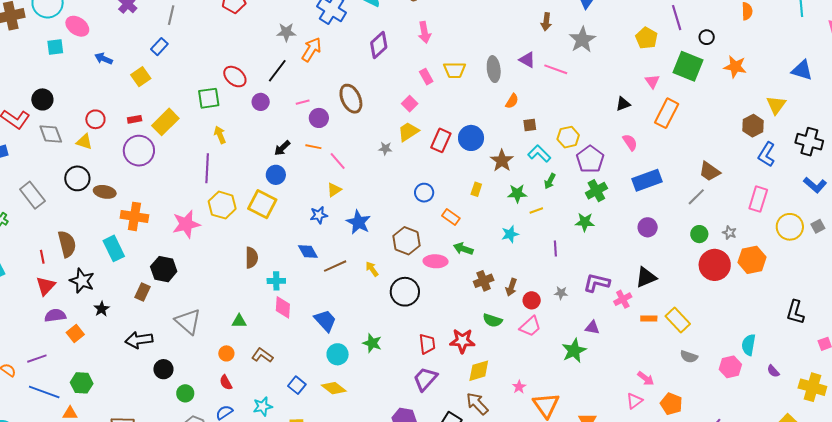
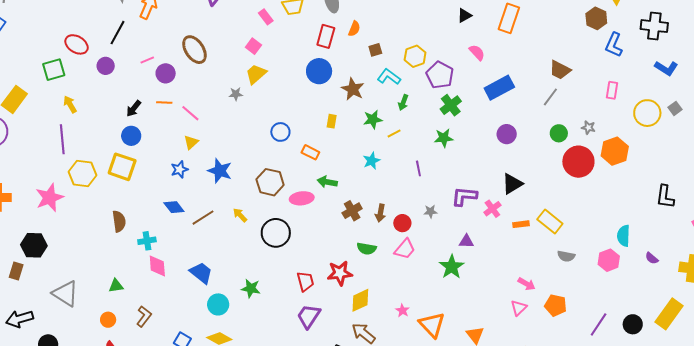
red rectangle: (441, 140) -> (326, 36), moved
pink rectangle: (758, 199) -> (612, 90), size x0.7
brown L-shape: (262, 355) -> (144, 316), turned 100

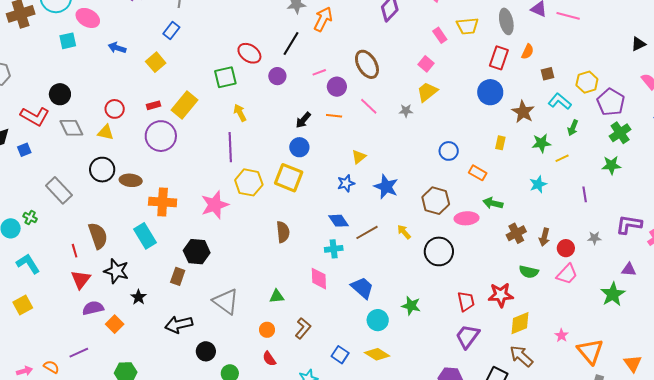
pink line: (190, 113) -> (369, 106), moved
cyan cross: (147, 241) -> (334, 249), moved

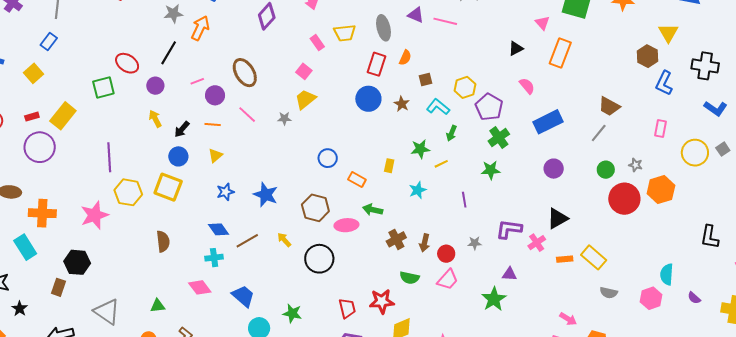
brown star: (523, 112) -> (402, 104), moved, size x0.7
yellow arrow: (240, 113) -> (155, 119), moved
yellow rectangle: (500, 143) -> (389, 166), moved
yellow triangle: (359, 157) -> (215, 155), moved
pink diamond: (319, 279) -> (200, 287), turned -35

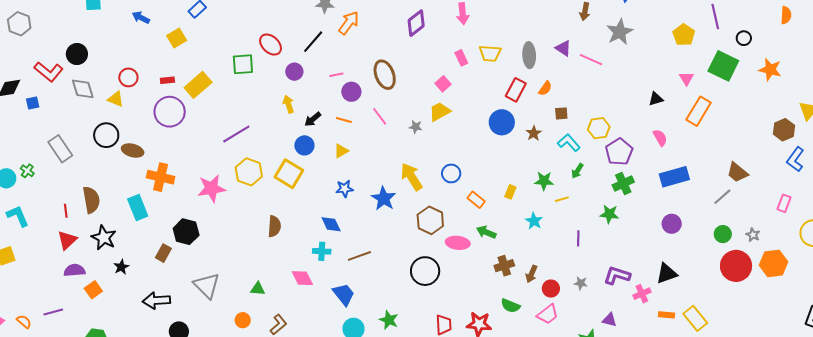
purple line: (109, 157) -> (236, 134), turned 52
cyan star: (418, 190) -> (534, 221), turned -30
yellow arrow: (284, 240) -> (411, 177), moved, size x1.8
brown line: (247, 241) -> (359, 256), moved

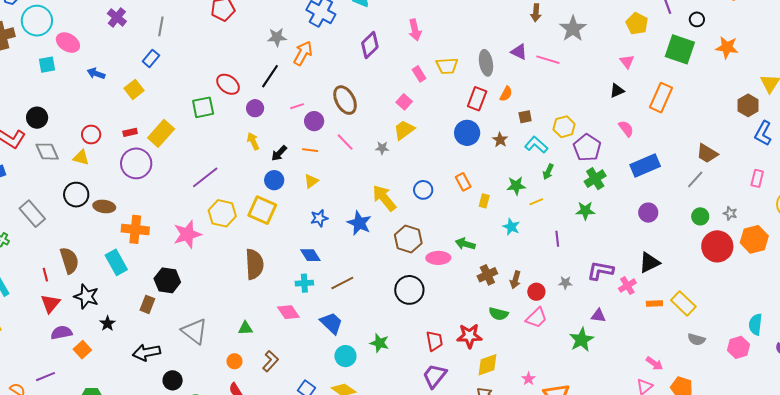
pink triangle: (686, 78) -> (627, 62), moved
orange rectangle: (476, 200) -> (463, 182), moved, turned 30
brown semicircle: (274, 226) -> (254, 264), size x1.4

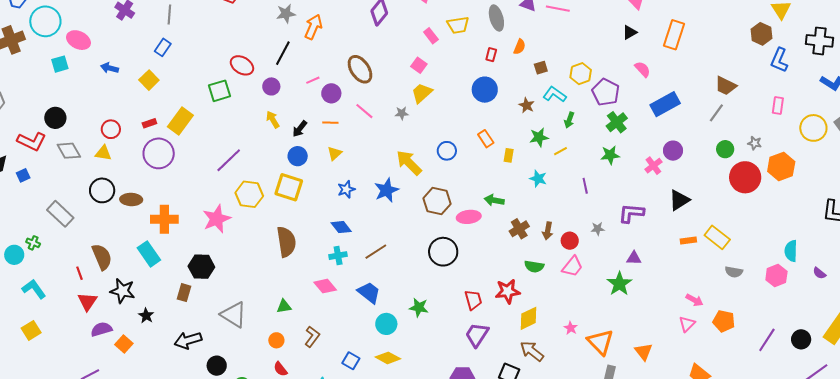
red rectangle: (477, 99) -> (491, 55), size x0.6
brown star: (500, 140) -> (527, 105), moved
blue star: (359, 223) -> (387, 190), turned 30
pink cross: (627, 286) -> (653, 166), moved

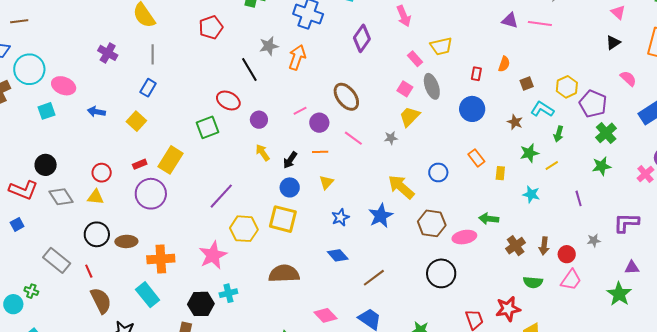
gray ellipse: (496, 18) -> (432, 86), moved
black line: (283, 53) -> (249, 70), moved, turned -55
brown semicircle: (286, 242) -> (284, 274), turned -80
cyan cross: (338, 256) -> (228, 293), moved
red line: (79, 273) -> (89, 271), moved

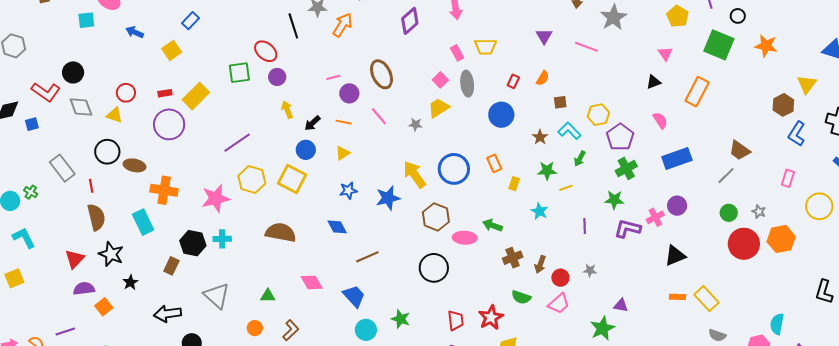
purple triangle: (510, 20) -> (544, 36), moved, turned 30
purple circle: (259, 120) -> (277, 77), moved
blue circle: (438, 172) -> (454, 169), size x1.6
purple L-shape: (626, 223) -> (628, 229), moved
red star: (508, 309) -> (491, 317), turned -30

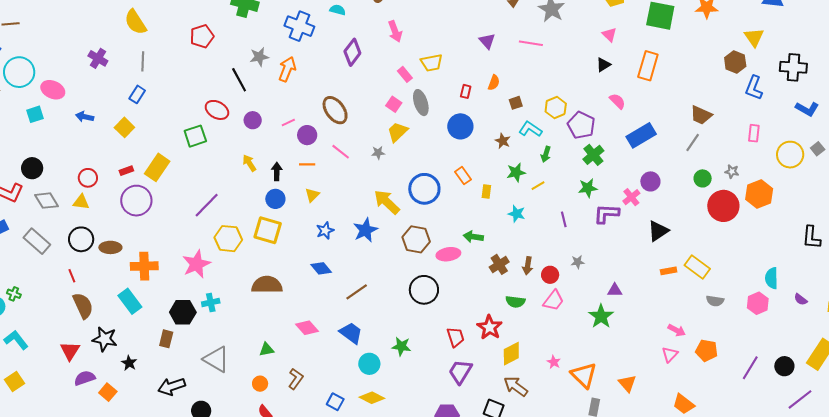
purple circle: (277, 77) -> (253, 120), moved
black arrow: (312, 123) -> (277, 171), turned 144
gray rectangle: (62, 168) -> (37, 241), moved

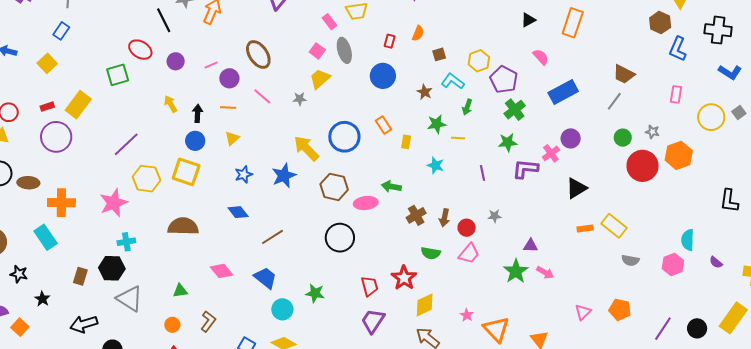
yellow line: (538, 186) -> (458, 138), turned 32
black hexagon: (183, 312) -> (112, 268), moved
pink arrow: (677, 330) -> (545, 272), moved
black star: (105, 339) -> (19, 274), size x0.7

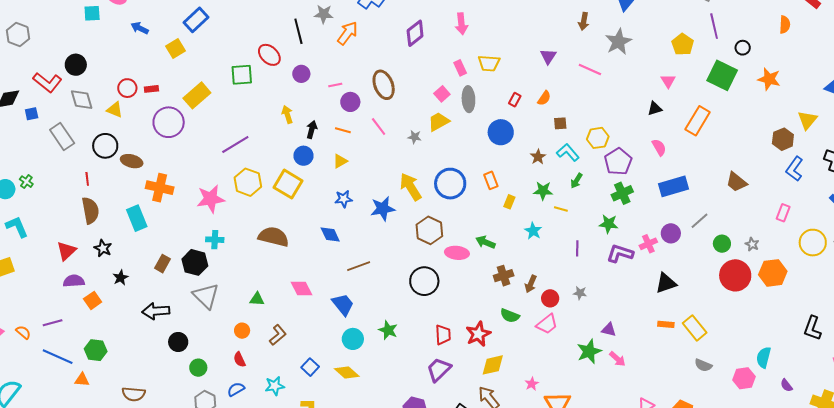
blue rectangle: (61, 31) -> (196, 20), size x1.4
gray line: (614, 101) -> (700, 221), moved
red rectangle: (47, 107) -> (151, 89), moved

